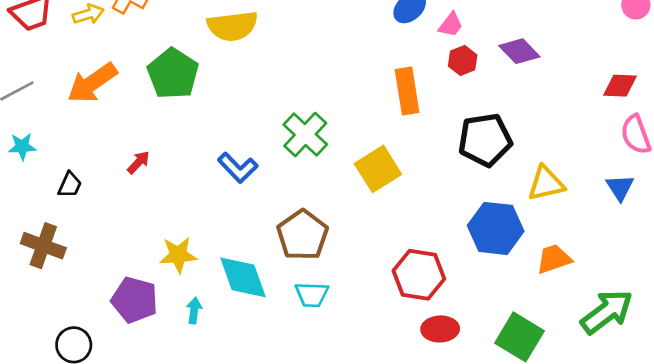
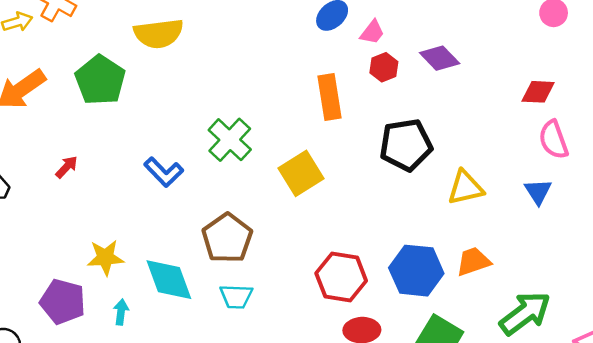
blue hexagon: (496, 228) -> (416, 271), moved

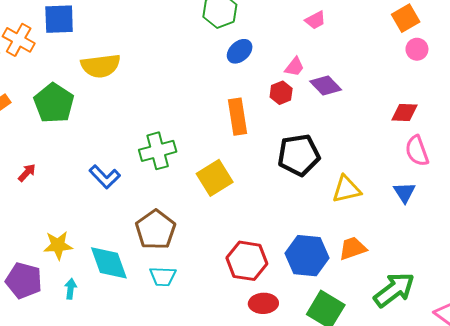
pink trapezoid: (372, 32) -> (295, 67), moved
green cross: (230, 140) -> (158, 151), turned 32

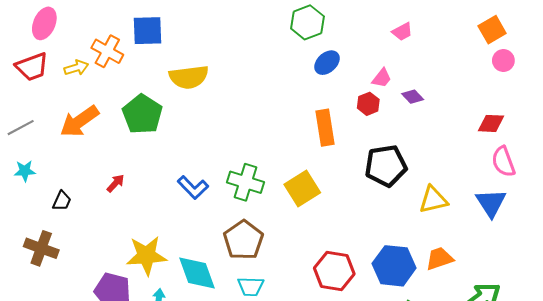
purple diamond: (326, 86) -> (413, 97), size x0.7
green cross: (158, 151) -> (245, 182), moved, turned 32
blue triangle: (404, 192) -> (491, 203), size x1.4
yellow star: (58, 245) -> (146, 256), size x1.4

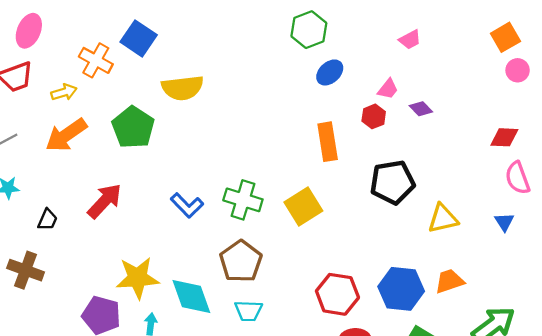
blue square: (147, 31) -> (139, 38), turned 36
yellow arrow: (76, 68) -> (64, 92), moved
red arrow: (116, 183) -> (105, 201), size x1.8
blue triangle: (491, 203) -> (504, 222), size x0.6

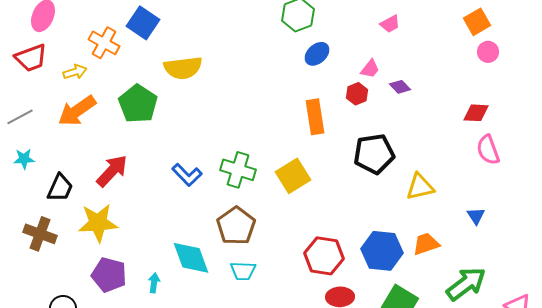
black trapezoid: (47, 220) -> (60, 188), size x1.4
blue triangle: (504, 222) -> (476, 216), moved
yellow star: (138, 278) -> (98, 223), moved

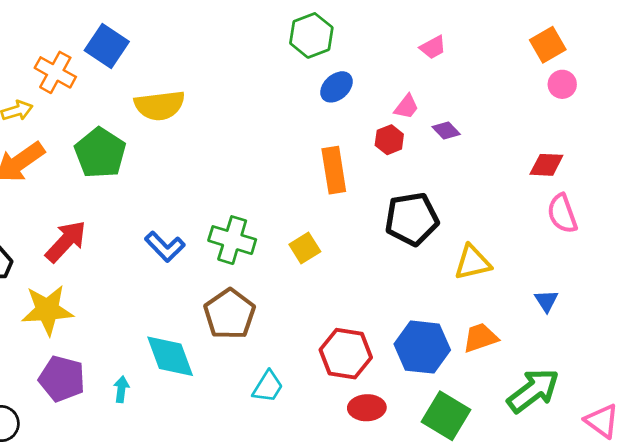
yellow square: (293, 176) -> (305, 248), size x0.7
cyan trapezoid: (243, 271) -> (268, 387), moved, turned -60

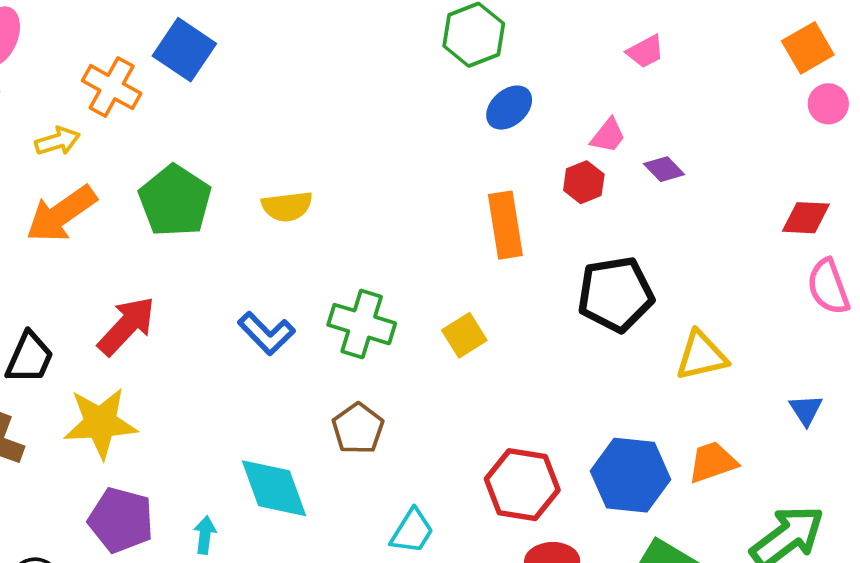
yellow semicircle: (160, 105) -> (287, 206), moved, size x0.7
brown pentagon: (230, 314) -> (358, 429), size x0.7

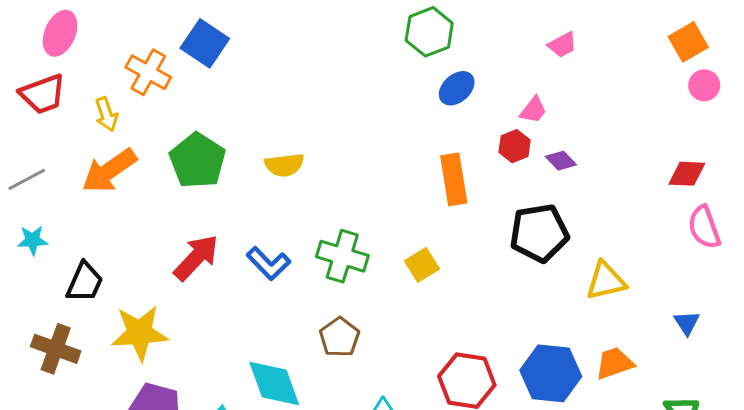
yellow arrow: (57, 141) -> (106, 114), turned 88
purple diamond: (664, 169) -> (561, 161), moved
red arrow: (127, 326) -> (196, 258), moved

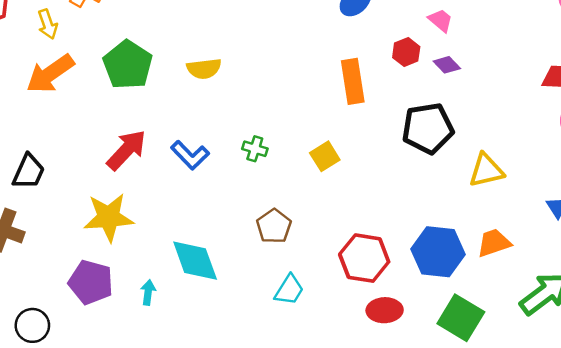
pink trapezoid: (533, 110) -> (440, 20), moved, turned -88
green cross: (342, 256) -> (255, 149), size x0.6
yellow star: (140, 333) -> (109, 217), moved
brown pentagon: (339, 337) -> (274, 226), moved

